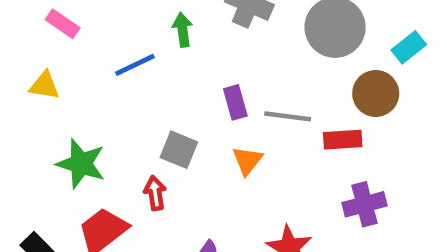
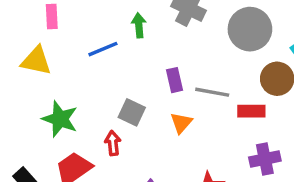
pink rectangle: (63, 24) -> (52, 16), turned 50
yellow triangle: (44, 86) -> (36, 61), size x1.4

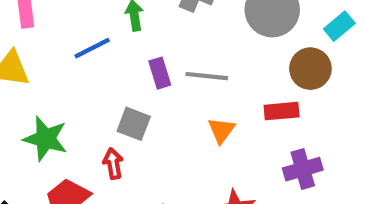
purple rectangle: (175, 80) -> (160, 73), moved
gray line: (212, 92) -> (207, 76), moved
orange triangle: (181, 123) -> (221, 130), moved

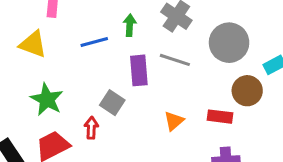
purple rectangle: (160, 73) -> (139, 70), size x1.4
gray line: (207, 76) -> (175, 60), moved

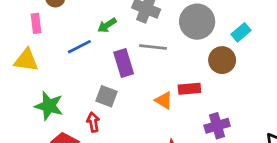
green arrow: (130, 25) -> (107, 25), turned -114
red rectangle: (220, 117) -> (189, 89), moved
orange triangle: (174, 121) -> (164, 100), turned -36

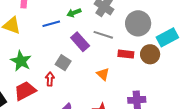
cyan rectangle: (241, 32) -> (167, 37), size x1.5
purple rectangle: (124, 63) -> (80, 42), turned -36
red rectangle: (189, 89) -> (126, 54), moved

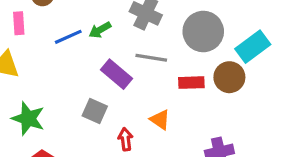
blue line: (51, 24) -> (68, 37), moved
red arrow: (50, 79) -> (125, 139), moved

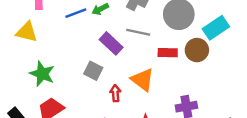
orange triangle: (160, 120) -> (143, 80), size x1.5

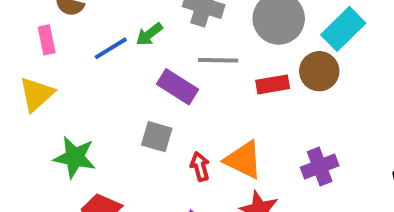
yellow triangle: (27, 32) -> (37, 94), turned -45
orange triangle: (143, 80) -> (244, 160), moved

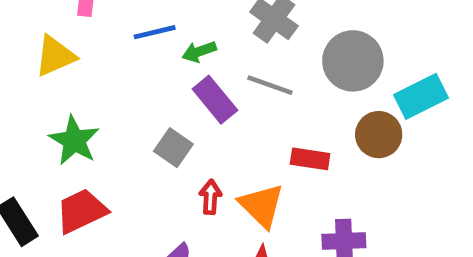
green arrow: (149, 34) -> (199, 52), moved
red rectangle: (273, 84) -> (310, 159), moved

